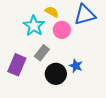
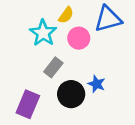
yellow semicircle: (52, 12) -> (66, 15), turned 96
purple rectangle: (17, 65) -> (28, 104), moved

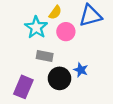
gray rectangle: (53, 67) -> (45, 56), turned 63

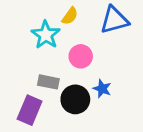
pink circle: (66, 32) -> (81, 56), moved
gray rectangle: (45, 56) -> (48, 82), moved

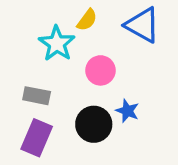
blue triangle: (114, 20) -> (143, 25), turned 44
gray rectangle: (48, 82) -> (37, 96), moved

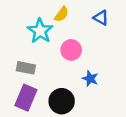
blue triangle: (143, 25) -> (101, 18), size x0.6
black circle: (94, 124) -> (62, 101), moved

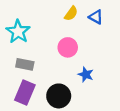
yellow semicircle: (62, 14) -> (71, 14), moved
cyan star: (40, 31) -> (18, 32), moved

